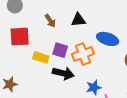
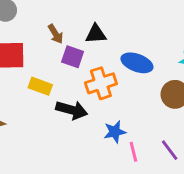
purple square: (60, 50) -> (73, 57), moved

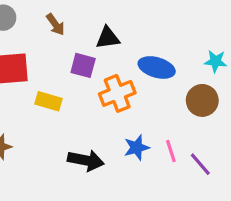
brown arrow: (56, 34) -> (55, 24), moved
black arrow: (72, 110) -> (86, 160), moved
pink line: (133, 152) -> (171, 151), moved

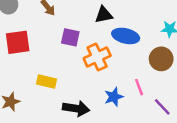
black triangle: (108, 38) -> (104, 15), moved
yellow rectangle: (49, 101) -> (47, 82), moved
pink line: (171, 151) -> (139, 87), moved

